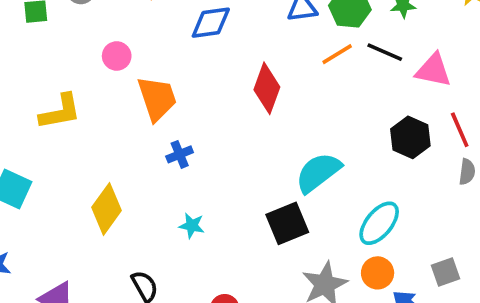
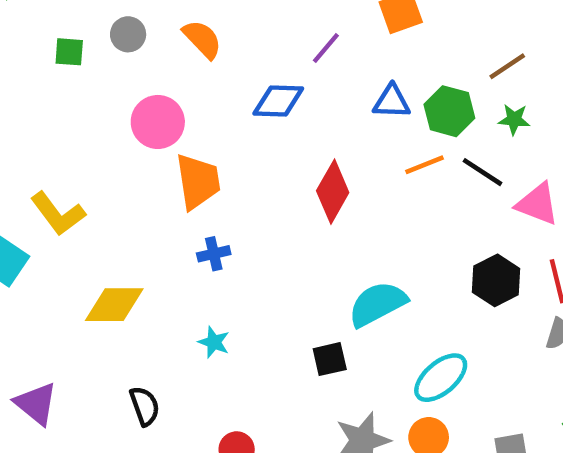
pink circle: (117, 56) -> (158, 122), size x1.5
yellow L-shape: (60, 112) -> (58, 214), moved, turned 54
yellow diamond: (107, 209) -> (114, 305), turned 45
black square: (287, 223) -> (330, 359), size x0.7

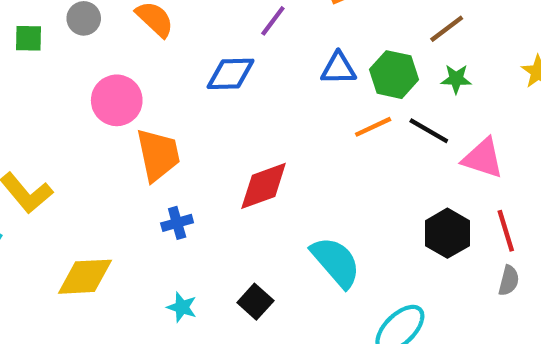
red diamond: (333, 192) -> (264, 186), moved, turned 44
cyan semicircle: (377, 304) -> (336, 262), turned 80
black square: (330, 359) -> (255, 302), moved, turned -32

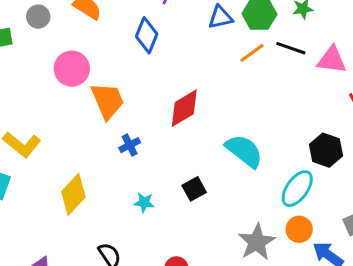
blue diamond: (230, 74) -> (147, 35), turned -56
black hexagon: (447, 233) -> (326, 150), moved
yellow diamond: (85, 277) -> (73, 194), turned -33
black square: (255, 302) -> (194, 189), turned 30

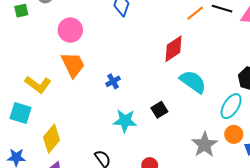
orange trapezoid: (108, 101) -> (73, 65), moved
red diamond: (184, 108) -> (174, 49), moved
yellow diamond: (73, 194) -> (51, 139), moved
cyan star: (144, 203) -> (125, 121), size x1.6

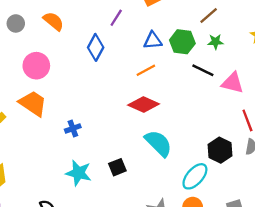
orange line: (195, 13) -> (146, 70), moved
red diamond: (174, 49) -> (144, 104), turned 48
orange trapezoid: (73, 65) -> (33, 103), turned -40

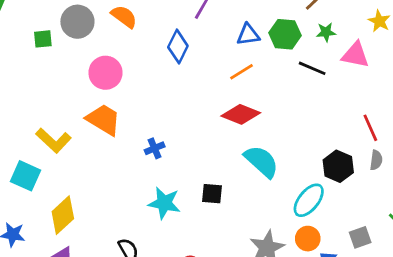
gray circle: (16, 23) -> (77, 22), size x1.5
pink triangle: (233, 83) -> (355, 55), moved
black square: (117, 167) -> (212, 194), turned 30

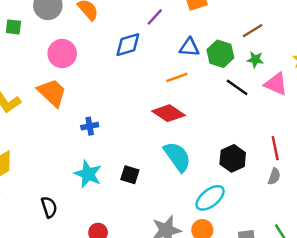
green square: (43, 39) -> (13, 27), moved
blue diamond: (178, 47) -> (128, 45), turned 36
black hexagon: (338, 166) -> (233, 158), moved

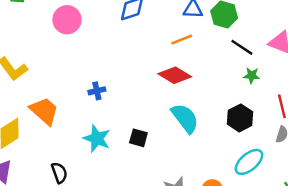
green star: (255, 60) -> (252, 75), moved
orange trapezoid: (52, 93) -> (44, 111), moved
cyan ellipse: (210, 198) -> (249, 162), moved

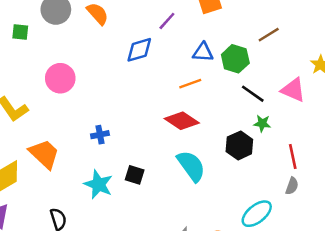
pink circle: (67, 20) -> (60, 78), moved
black hexagon: (240, 118) -> (239, 145), moved
black square: (138, 138) -> (135, 175), moved

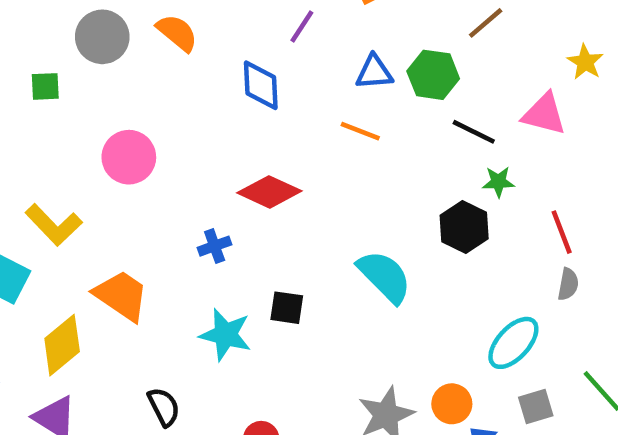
blue diamond: (139, 50) -> (261, 85), turned -68
orange line: (190, 84) -> (360, 131), turned 50
red diamond: (182, 121) -> (269, 192), moved

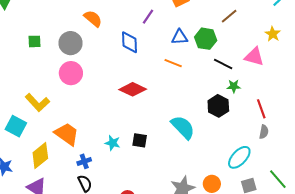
gray circle: (102, 37) -> (71, 43), moved
blue cross: (215, 246) -> (84, 161), moved
cyan star: (225, 335) -> (113, 143), moved, size x0.7

